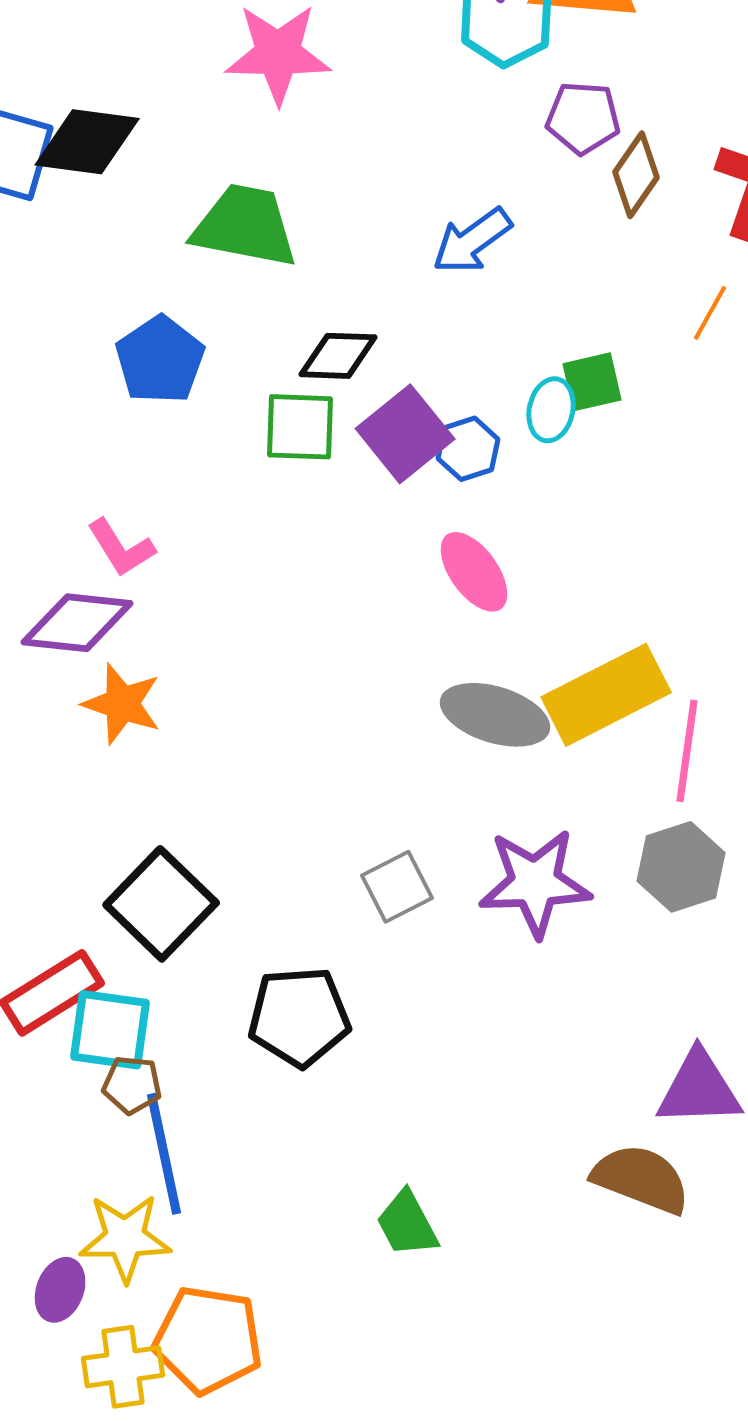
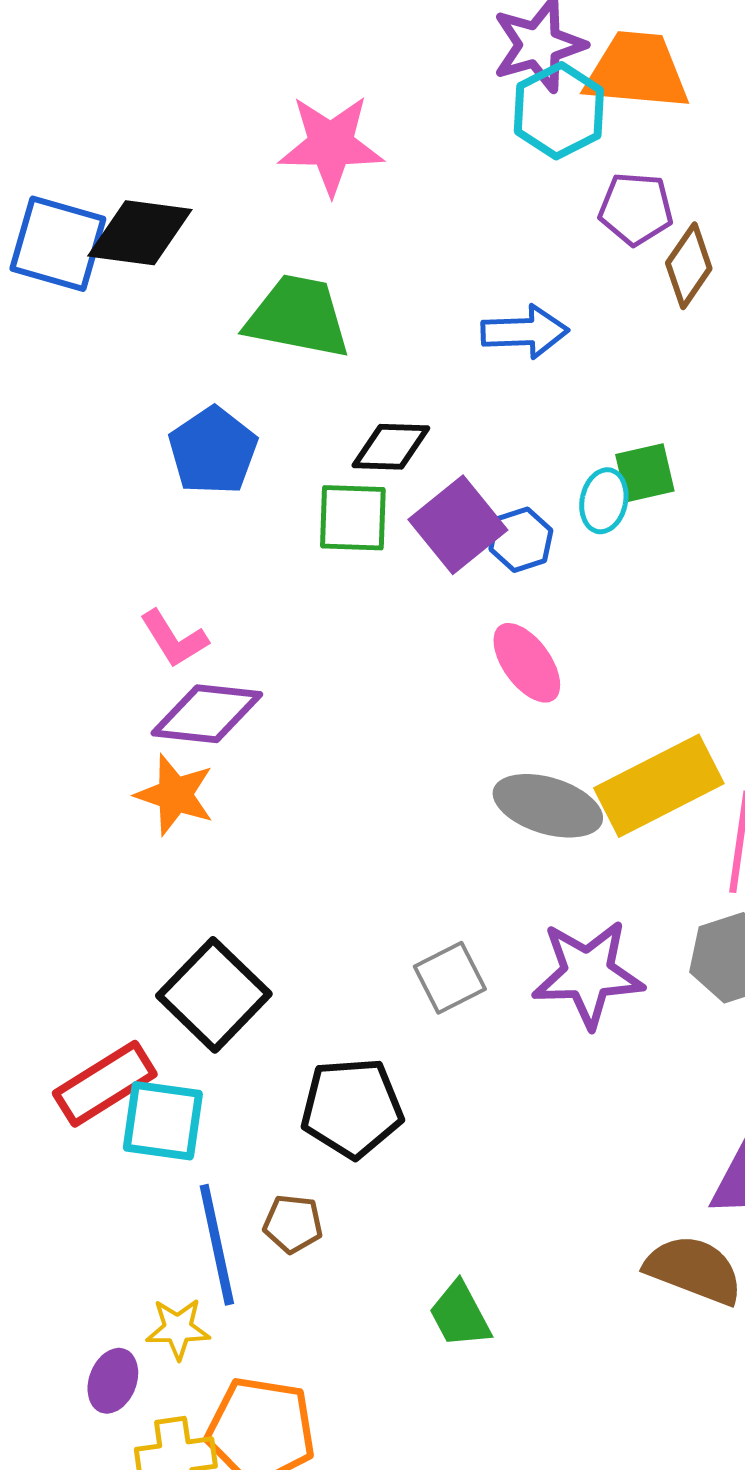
blue arrow: (472, 241) -> (525, 332), turned -146
purple diamond: (77, 623) -> (207, 714), moved
brown pentagon: (132, 1085) -> (293, 1224), moved
yellow star: (125, 1238) -> (178, 1329), size x0.7

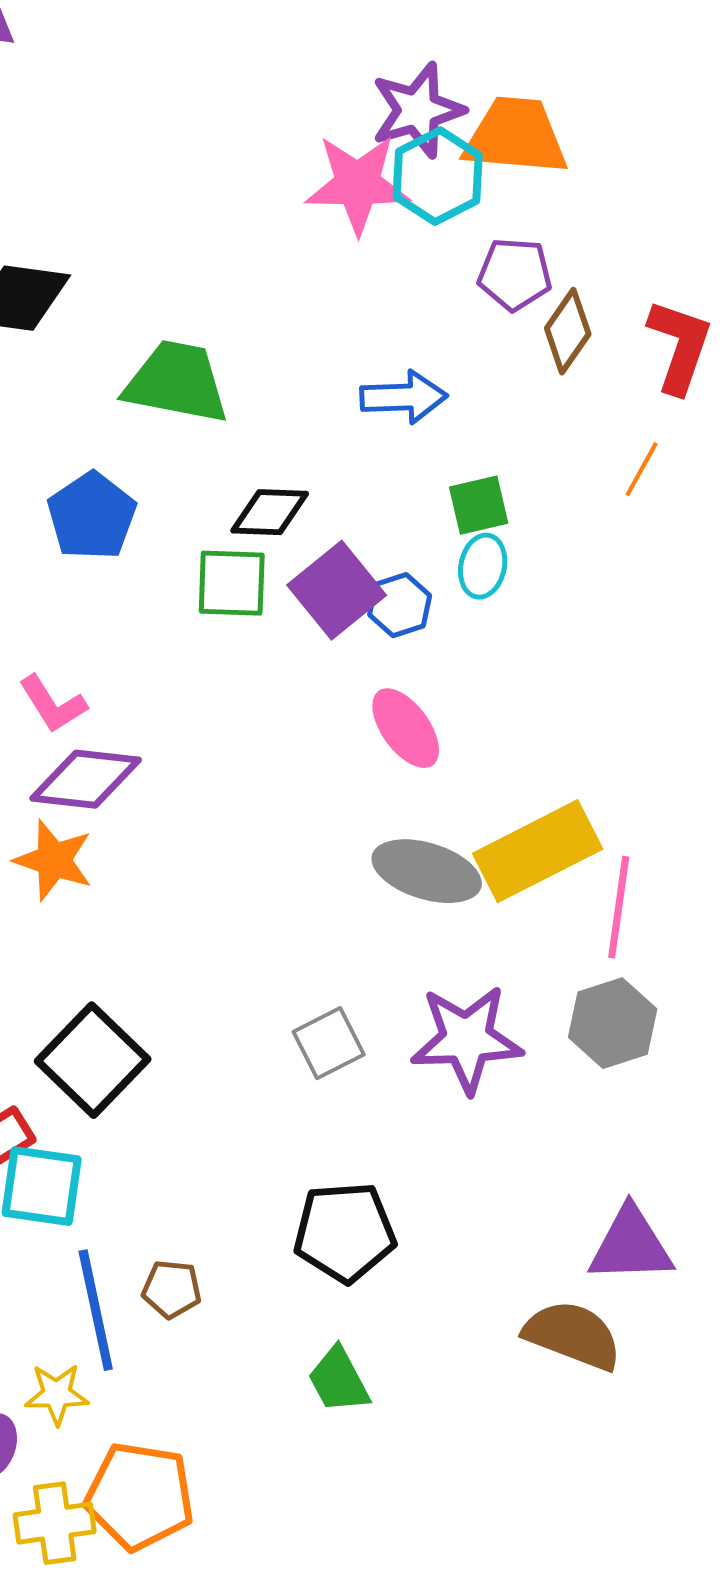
pink star: (331, 145) -> (358, 184), moved
green square: (645, 473) -> (479, 505), moved
black pentagon: (352, 1108) -> (345, 1232), moved

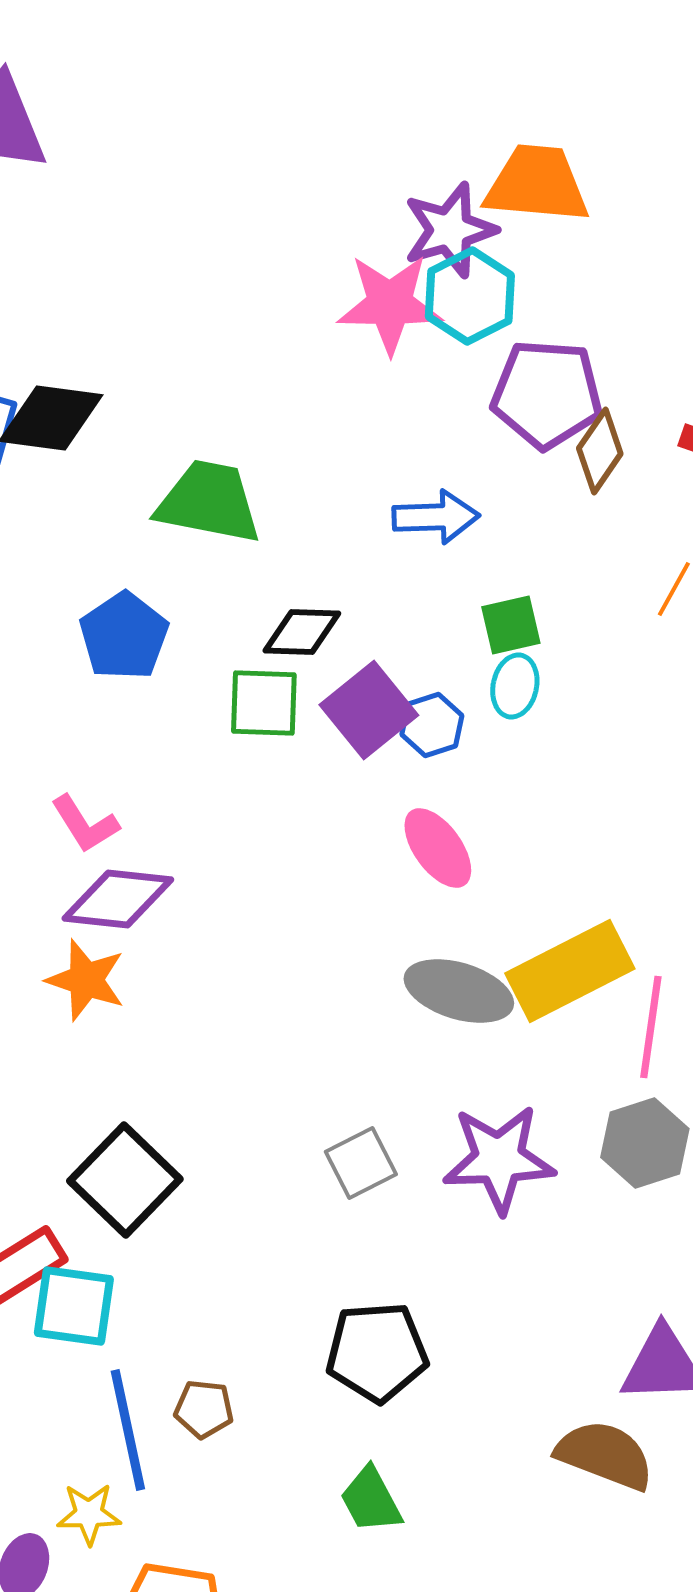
orange trapezoid: (516, 136) -> (537, 184), moved
purple pentagon: (515, 274) -> (547, 394), size x1.5

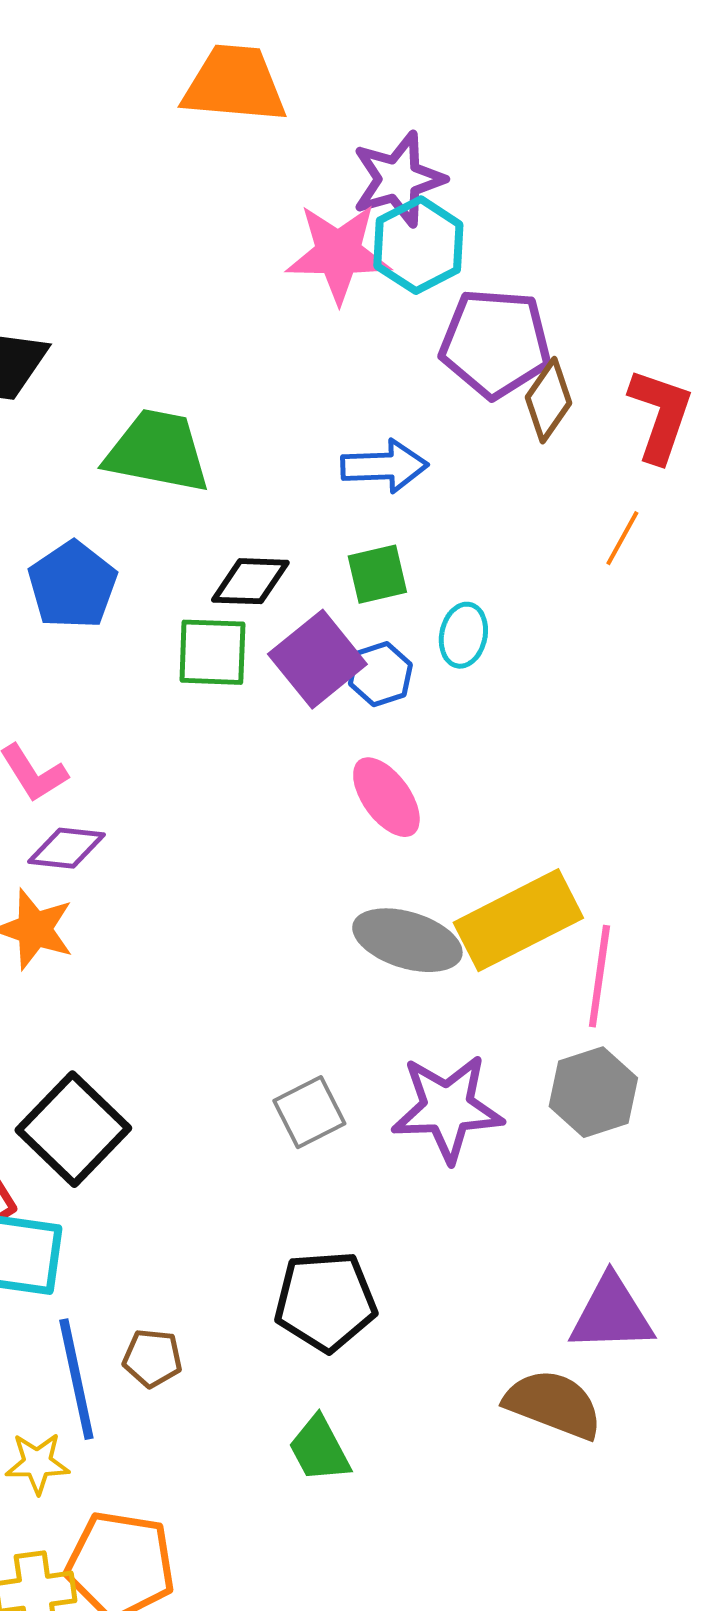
orange trapezoid: (537, 184) -> (234, 84), moved
green square: (511, 625) -> (377, 574), moved
purple diamond: (118, 899) -> (66, 848), size x0.7

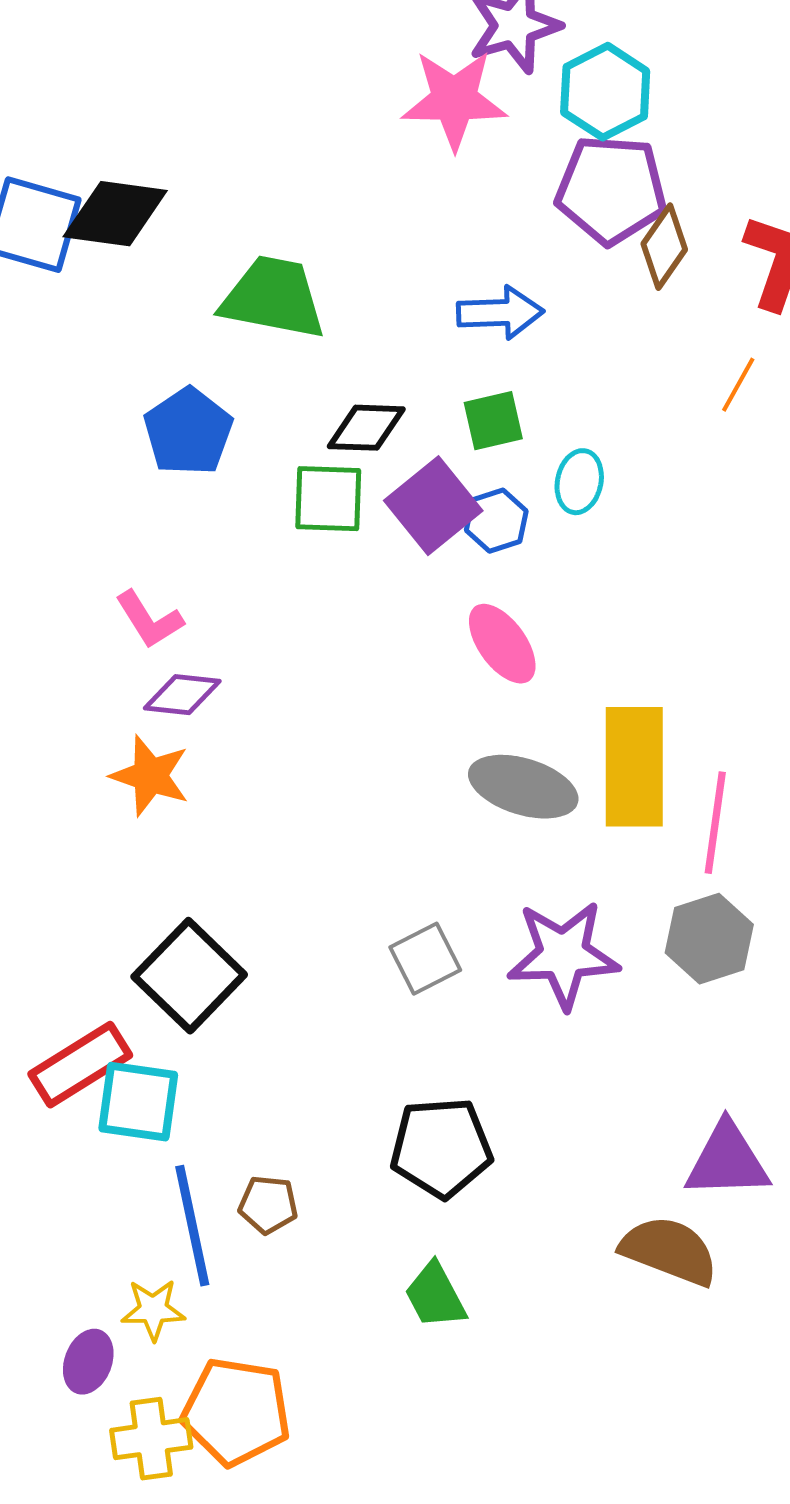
cyan hexagon: (418, 245) -> (605, 92), moved
yellow rectangle: (518, 920) -> (634, 767), turned -63

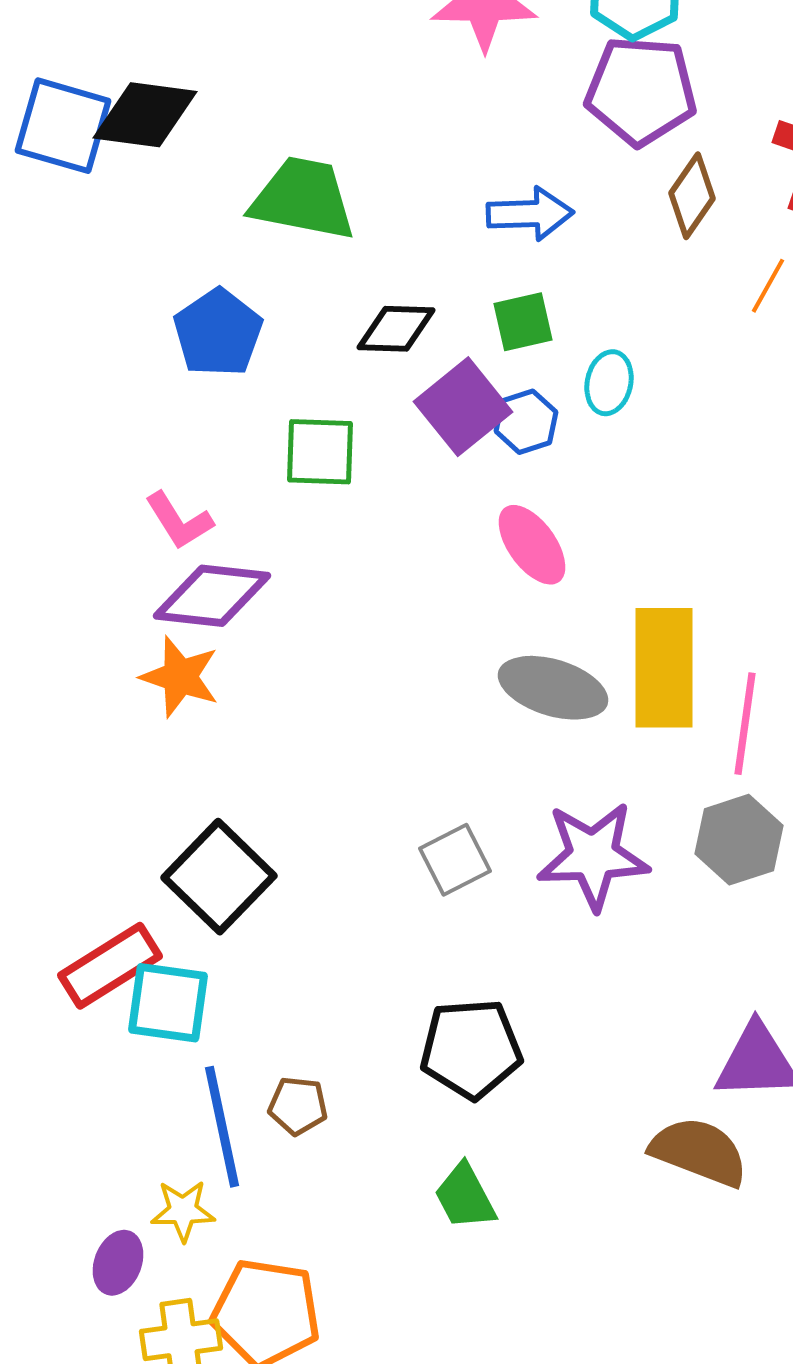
brown diamond: (664, 247) -> (692, 196), moved
green square: (328, 499) -> (320, 452), moved
purple diamond: (182, 695) -> (212, 596), size x1.5

